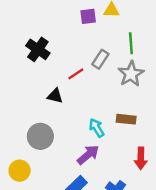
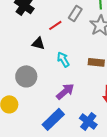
cyan arrow: (97, 128) -> (63, 59), moved

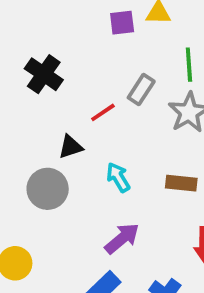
black triangle: (38, 43) -> (70, 147), turned -32
gray circle: (26, 76) -> (48, 189), moved

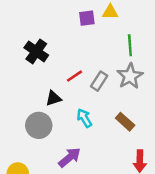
gray rectangle: (141, 89) -> (99, 81), moved
brown rectangle: (181, 183) -> (125, 122), turned 36
purple arrow: (122, 238) -> (70, 157), moved

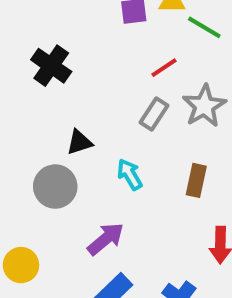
green line: (130, 45) -> (204, 27), moved, turned -55
red line: (75, 76) -> (164, 68), moved
brown rectangle: (125, 122) -> (196, 180), turned 60

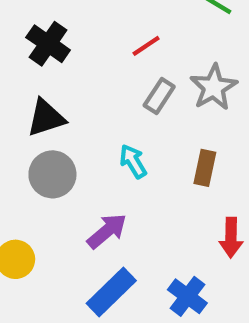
red line: (164, 68) -> (146, 46), moved
black triangle: (79, 142) -> (46, 118), moved, size x1.4

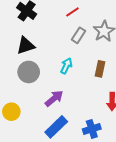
cyan arrow: (133, 161) -> (66, 66), turned 56
blue cross: (187, 296) -> (92, 129), turned 36

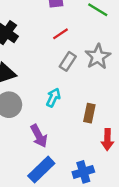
brown rectangle: (100, 69) -> (89, 113), moved
purple arrow: (54, 98) -> (39, 136), turned 102

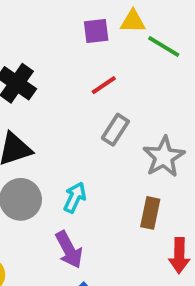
gray star: (98, 57) -> (164, 157), moved
cyan arrow: (53, 97) -> (75, 197), moved

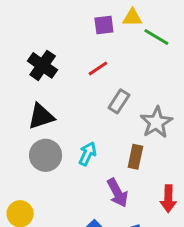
red line: (104, 85) -> (98, 68), moved
brown rectangle: (150, 213) -> (135, 157), moved
purple arrow: (69, 250) -> (117, 193), moved

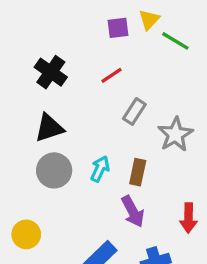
yellow triangle: (132, 18) -> (149, 20), turned -48
brown rectangle: (135, 157) -> (138, 172), moved

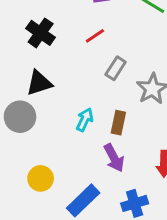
gray circle: (54, 170) -> (20, 117), moved
yellow circle: (26, 234) -> (41, 178), moved

